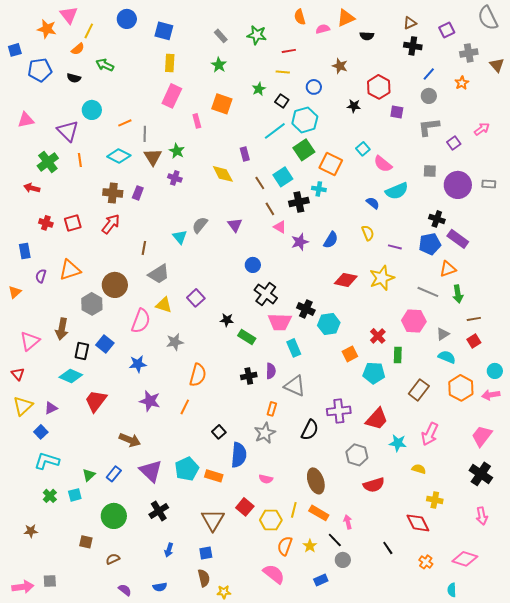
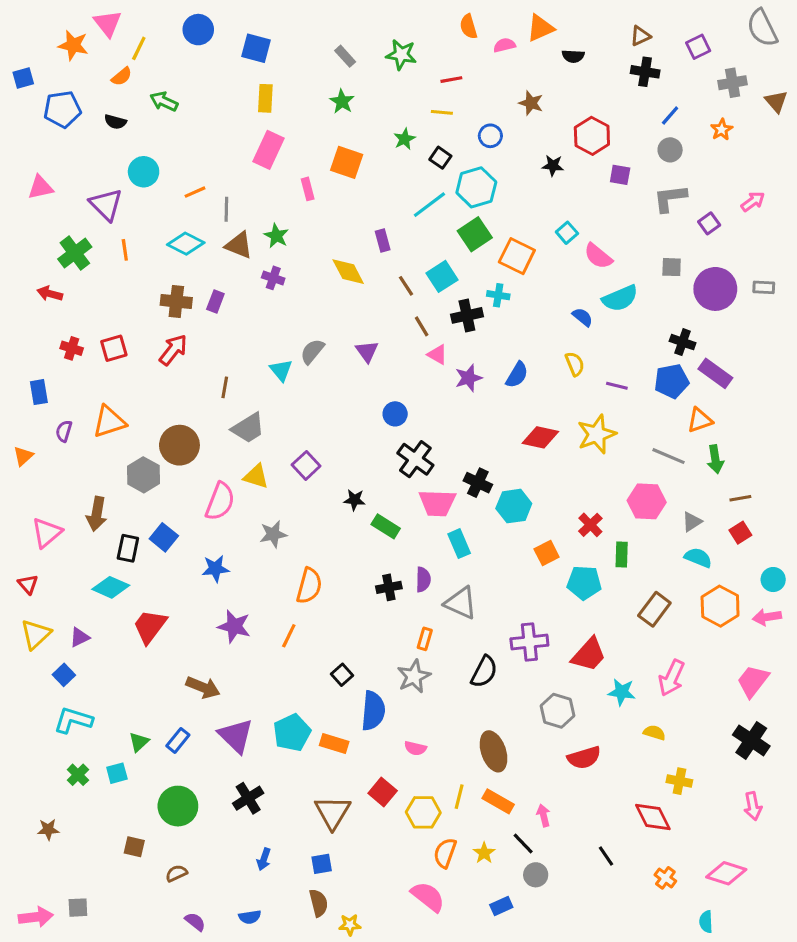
brown triangle: (153, 157) -> (239, 245), turned -36

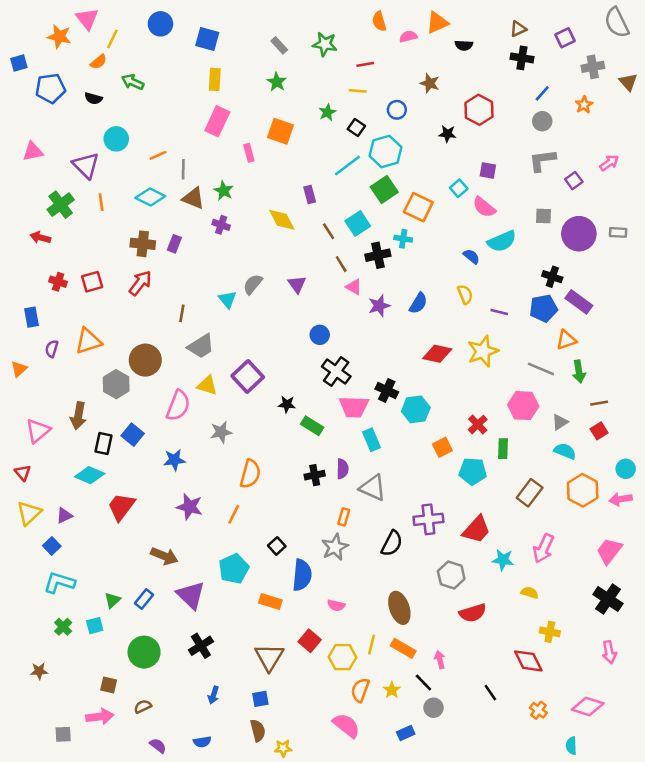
purple square: (620, 175) -> (488, 170), moved
purple square: (306, 465) -> (248, 377), size x1.4
cyan pentagon: (292, 733) -> (234, 569), moved
pink arrow: (36, 917) -> (100, 717), moved

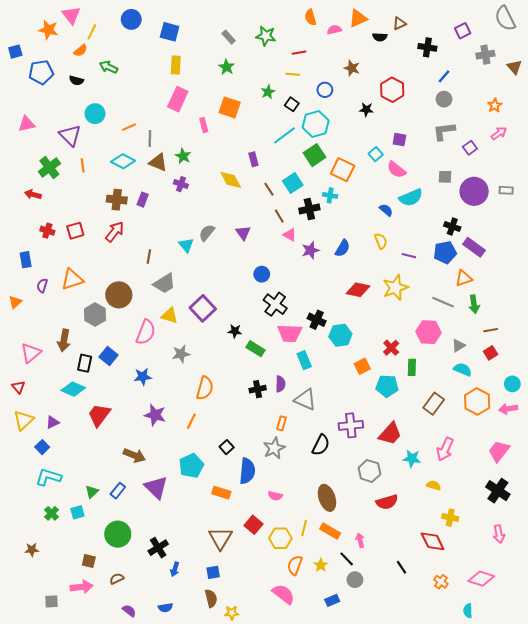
brown triangle: (518, 29) -> (399, 24), moved
orange star: (584, 105) -> (495, 105), moved
black cross: (201, 646) -> (158, 548), moved

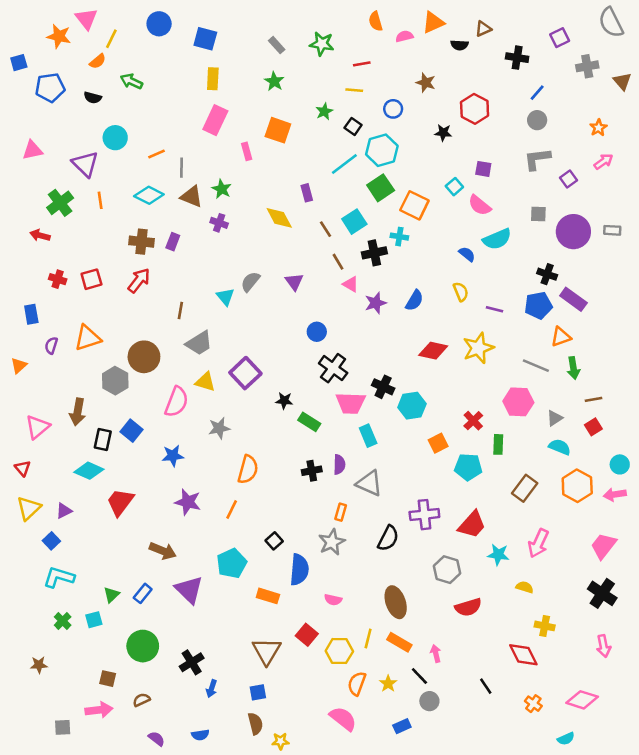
cyan semicircle: (468, 611) -> (566, 739), turned -112

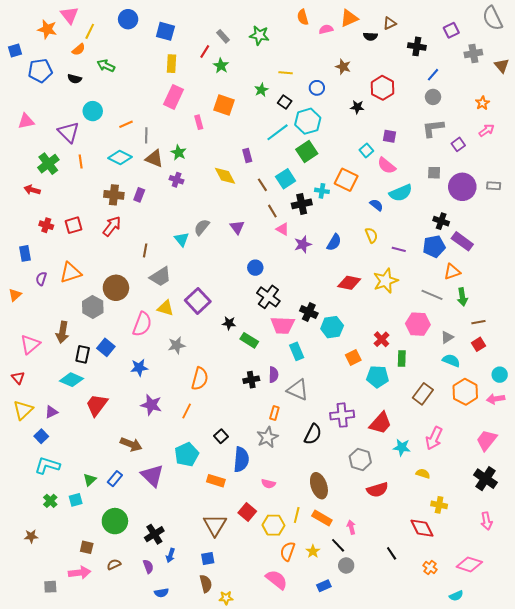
red line: (362, 64) -> (205, 52), moved, turned -48
orange square: (414, 205) -> (346, 180), moved
purple semicircle: (157, 739) -> (148, 567), moved, turned 32

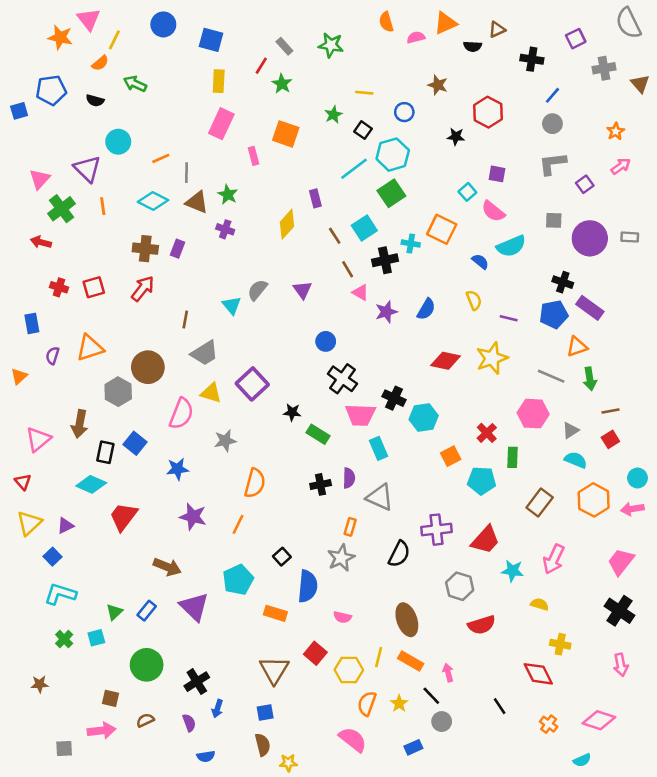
blue square: (15, 50) -> (19, 111), moved
pink triangle: (26, 121) -> (40, 179), moved, turned -36
yellow diamond: (225, 176) -> (287, 224), turned 70

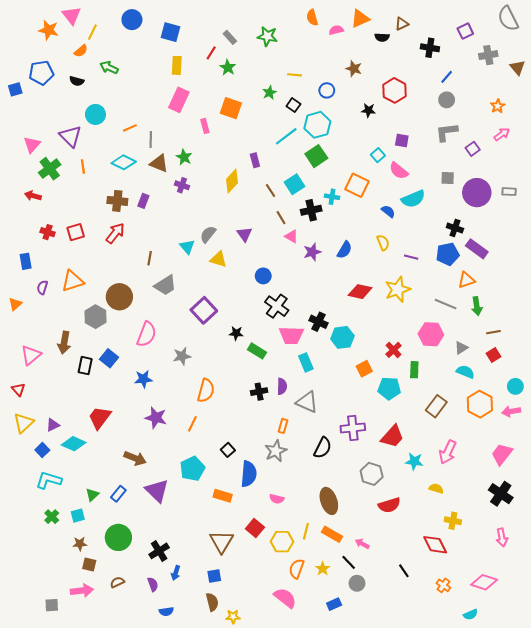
yellow triangle: (211, 393) -> (218, 259), moved
cyan diamond: (91, 484) -> (74, 444), moved
pink arrow: (448, 673) -> (362, 544), turned -48
brown star: (40, 684) -> (80, 544), moved

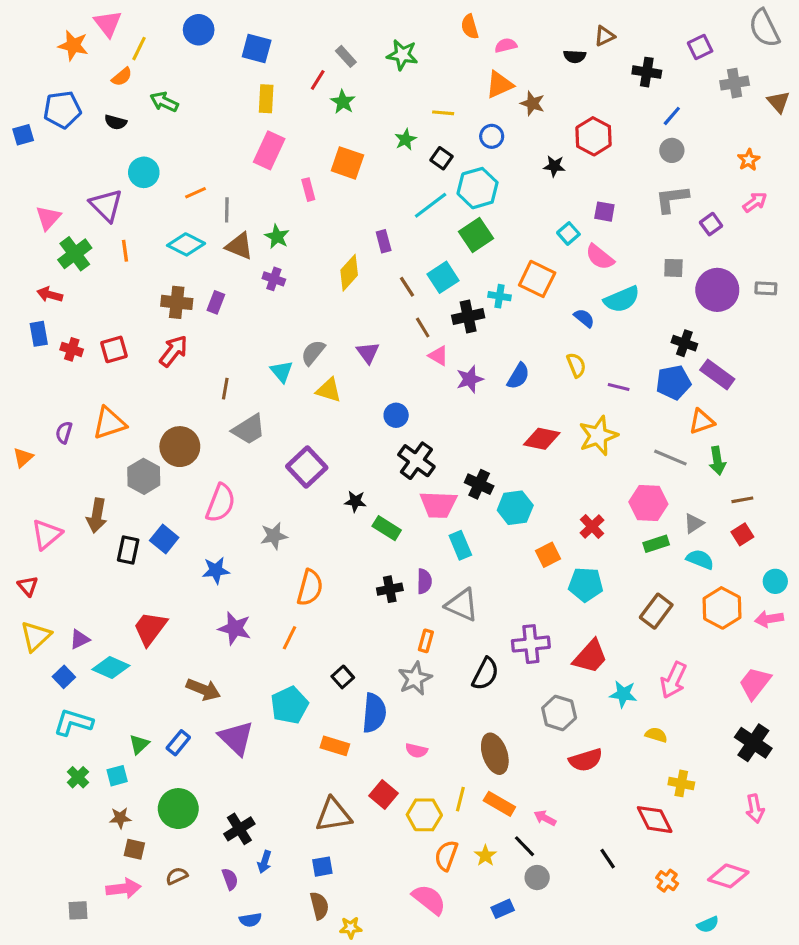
orange triangle: (360, 19) -> (499, 85), moved
blue rectangle: (26, 261) -> (39, 334), moved
green rectangle: (414, 370) -> (656, 544), moved, turned 70
brown triangle: (222, 542) -> (333, 815), turned 50

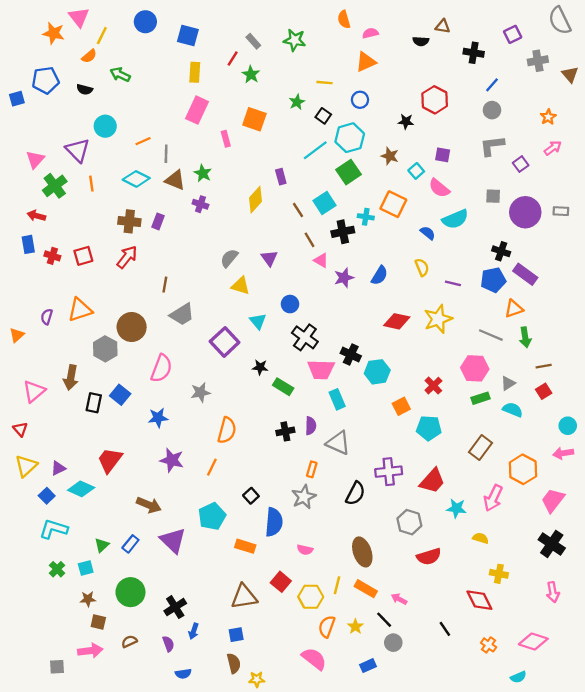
brown triangle: (604, 36) -> (443, 26), turned 35
brown star: (532, 103) -> (390, 156), moved
cyan triangle: (282, 371) -> (258, 321), moved
orange hexagon: (722, 608) -> (523, 469), moved

